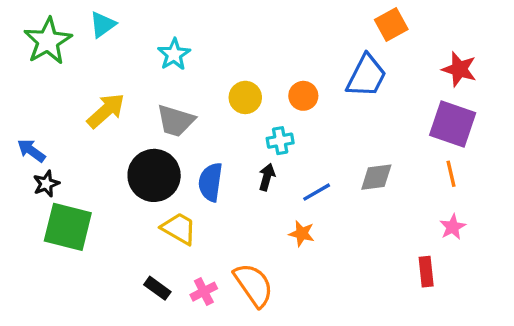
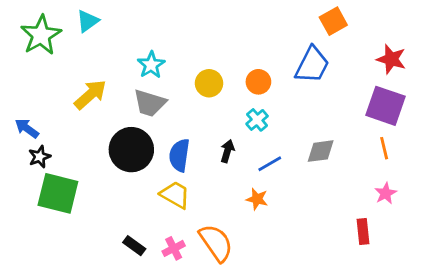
cyan star: (174, 54) -> (151, 65), moved
cyan cross: (280, 141) -> (257, 120), moved, turned -30
yellow trapezoid: (179, 229) -> (175, 195), moved

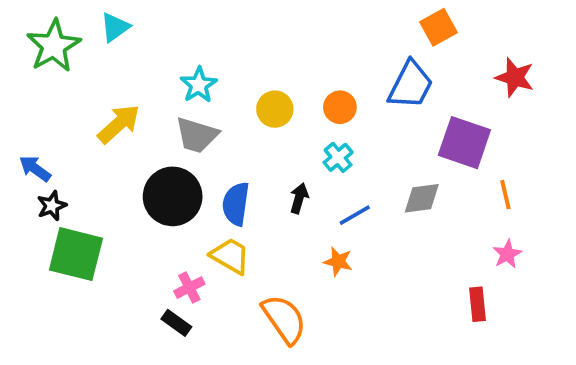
purple square: (386, 106) -> (464, 143), moved
pink cross: (174, 248) -> (189, 288), moved

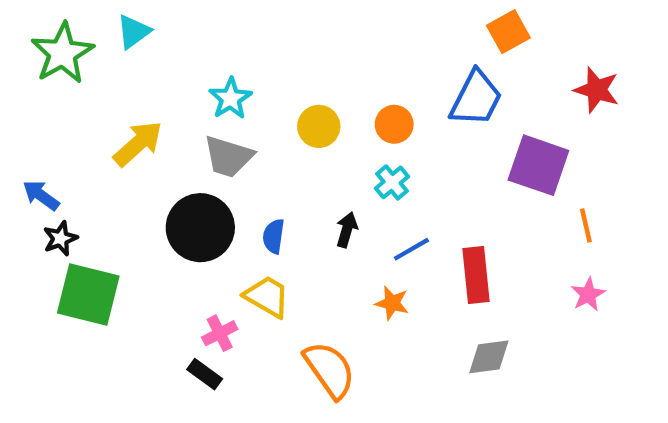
gray diamond: (422, 198) -> (489, 357), moved
blue semicircle: (236, 204) -> (274, 236), size x0.7
red rectangle: (477, 304) -> (476, 275), moved, size x1.4

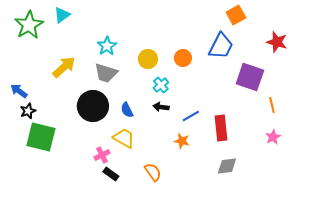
cyan cross: (392, 182) -> (161, 85), moved
black arrow: (347, 230) -> (161, 107), turned -98
blue semicircle: (274, 236) -> (127, 110), turned -35
orange semicircle: (330, 370) -> (153, 172), size x0.7
black rectangle: (205, 374) -> (111, 174), moved

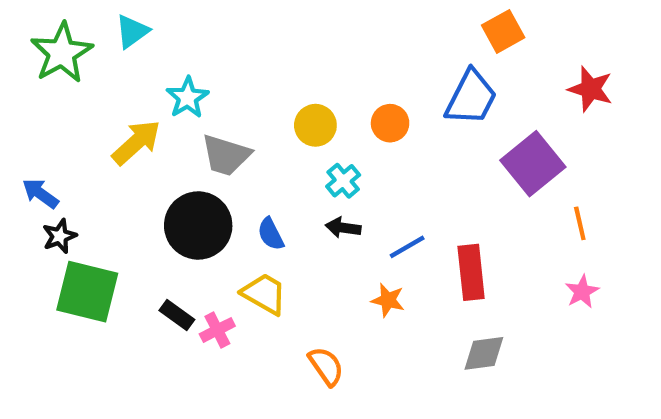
cyan star: (107, 46) -> (187, 98), moved
purple square: (250, 77) -> (533, 164), turned 32
black rectangle: (111, 174) -> (177, 315), moved

